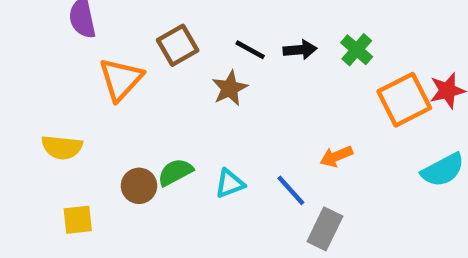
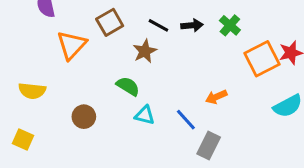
green semicircle: (175, 172) -> (128, 86), moved, turned 60
cyan triangle: (230, 184) -> (145, 115), turned 35
yellow square: (78, 220) -> (23, 139), moved, turned 30

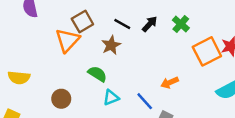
black arrow: (192, 25) -> (150, 24), turned -42
orange triangle: (72, 45) -> (67, 40), moved
cyan triangle: (145, 115) -> (111, 97), turned -35

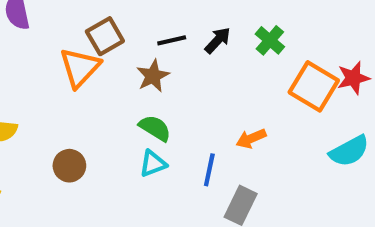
black line: (122, 24) -> (172, 40), turned -42
orange square: (207, 51) -> (314, 86), turned -32
green semicircle: (97, 74) -> (155, 128), moved
blue line: (145, 101) -> (209, 170), turned 54

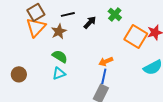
black arrow: (218, 40) -> (90, 22), moved
orange triangle: (80, 68) -> (36, 27), moved
blue line: (209, 170) -> (104, 76), moved

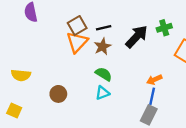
black line: (68, 14) -> (104, 28), moved
green cross: (115, 14) -> (164, 28), turned 32
black arrow: (90, 22) -> (137, 37), size x1.6

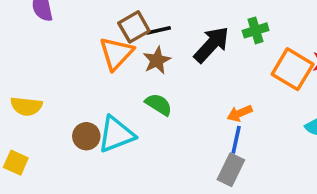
brown square: (77, 26) -> (134, 27), moved
cyan triangle: (102, 93) -> (116, 134), moved, size x1.6

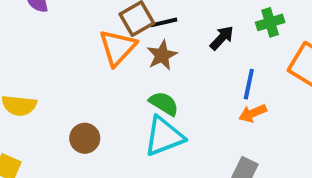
black arrow: (211, 45) -> (222, 38), size x0.6
cyan triangle: (116, 134) -> (164, 136), moved
blue line: (236, 140) -> (249, 84), moved

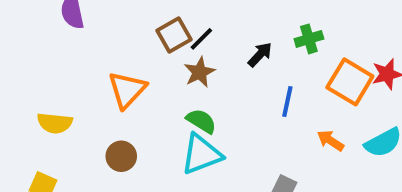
black line: (164, 22) -> (201, 39), turned -32
orange triangle: (118, 48) -> (127, 90), moved
orange arrow: (253, 113) -> (330, 141), moved, turned 56

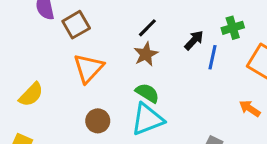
brown square: (174, 35) -> (76, 25), moved
blue line: (287, 101) -> (213, 57), moved
yellow semicircle: (55, 123) -> (31, 95), turned -52
brown circle: (121, 156) -> (98, 121), moved

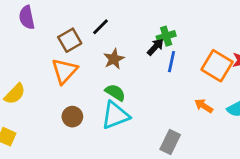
brown square: (76, 25) -> (70, 40), moved
black line: (147, 28) -> (101, 27), moved
green cross: (233, 28) -> (166, 36), moved

